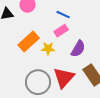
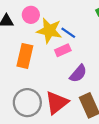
orange rectangle: (29, 42) -> (25, 56), turned -45
yellow star: (48, 48) -> (49, 31), moved, size x1.6

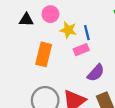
yellow star: (49, 31) -> (68, 30), size x0.7
blue line: (68, 33) -> (87, 33), turned 40

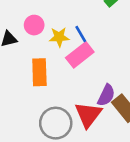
pink rectangle: (81, 50) -> (80, 55), size x1.5
purple semicircle: (96, 73) -> (106, 95), moved

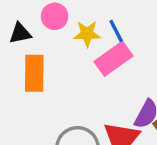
orange rectangle: (39, 72) -> (34, 73), moved

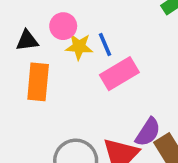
blue line: (116, 31) -> (105, 44), moved
yellow star: (87, 34) -> (79, 47), moved

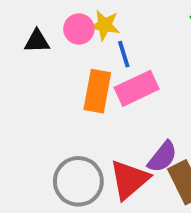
yellow star: (79, 47) -> (105, 25), moved
orange rectangle: (38, 82) -> (97, 91), moved

